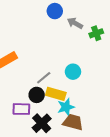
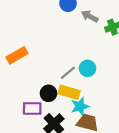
gray line: (44, 78) -> (68, 73), moved

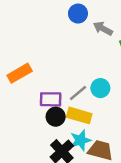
cyan star: (80, 106) -> (80, 140), moved
purple rectangle: (32, 109) -> (51, 99), moved

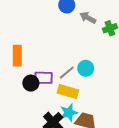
orange rectangle: (20, 73) -> (17, 56), turned -60
black circle: (56, 117) -> (31, 83), moved

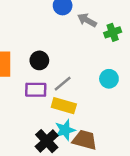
cyan circle: (86, 68) -> (109, 79), moved
black circle: (31, 83) -> (39, 60), moved

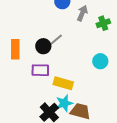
gray arrow: (87, 20) -> (82, 13), turned 84
gray line: (63, 84) -> (55, 40), moved

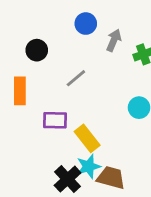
black circle: (43, 46) -> (37, 50), moved
yellow rectangle: (63, 83) -> (87, 138), turned 36

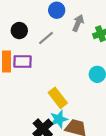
gray line: (76, 78) -> (46, 38), moved
purple rectangle: (55, 120) -> (22, 62), moved

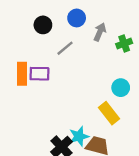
black circle: (19, 31) -> (43, 25), moved
yellow rectangle: (58, 98) -> (109, 113), moved

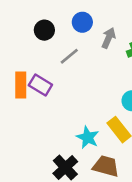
purple rectangle: (39, 74) -> (40, 85), turned 30
cyan star: (79, 136) -> (88, 137), moved, turned -30

